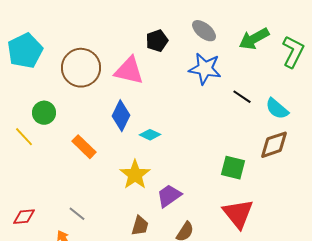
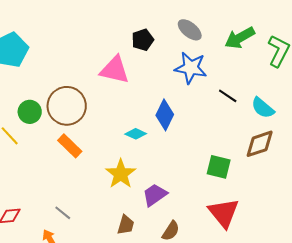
brown circle: (81, 68) -> (67, 106), moved
blue diamond: (121, 116) -> (165, 115), moved

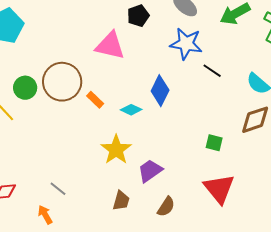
black line: (228, 96) -> (212, 71), moved
orange rectangle: (70, 146) -> (95, 100), moved, size x0.7
green square: (219, 167) -> (214, 143), size x0.7

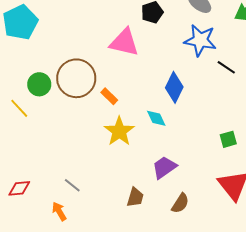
cyan diamond: (131, 110) -> (156, 118), moved, turned 40
green square: (214, 143) -> (228, 139), turned -30
yellow star: (116, 150) -> (119, 131), moved

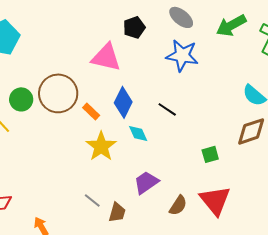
black line: (226, 67) -> (167, 109), moved
blue diamond: (174, 87) -> (123, 102), moved
gray line: (72, 185) -> (92, 200), moved
brown semicircle: (180, 203) -> (178, 205), moved

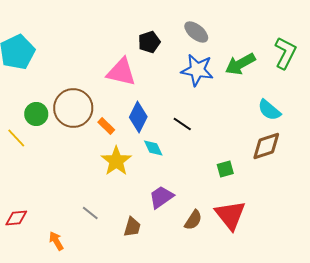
green arrow: (231, 25) -> (240, 64), moved
gray line: (92, 200) -> (90, 213), moved

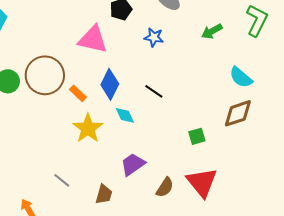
green arrow: (240, 64) -> (212, 31), size x0.7
blue star: (197, 70) -> (154, 37), moved, size x0.6

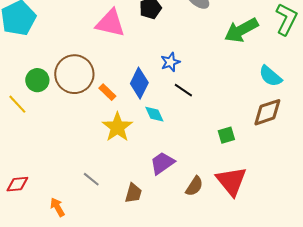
green arrow: (212, 31) -> (241, 30), size x1.6
blue star: (154, 37) -> (170, 62), moved, turned -30
pink triangle: (93, 39) -> (110, 23), moved

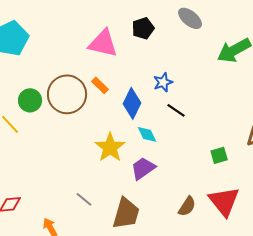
orange rectangle: (107, 92) -> (100, 85), moved
purple trapezoid: (162, 163) -> (143, 168), moved
brown trapezoid: (133, 193) -> (126, 213), size x1.6

